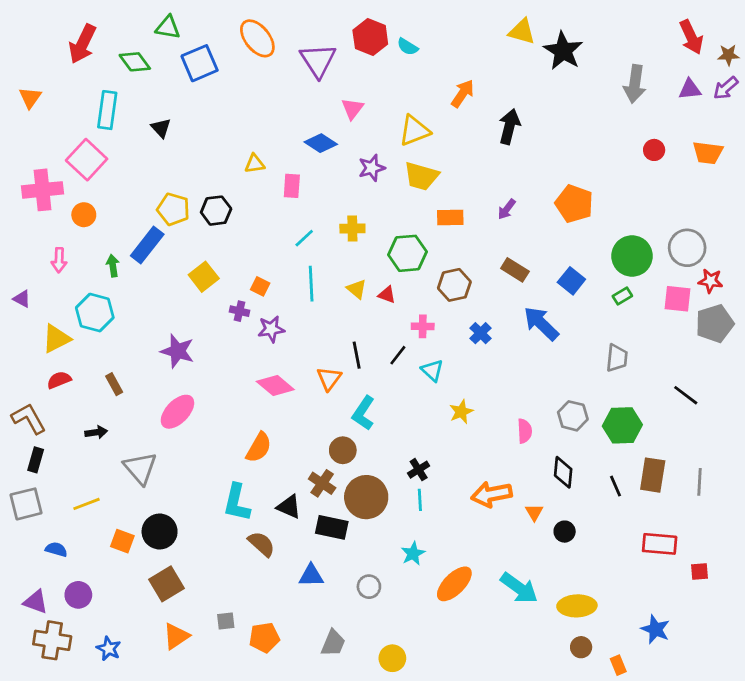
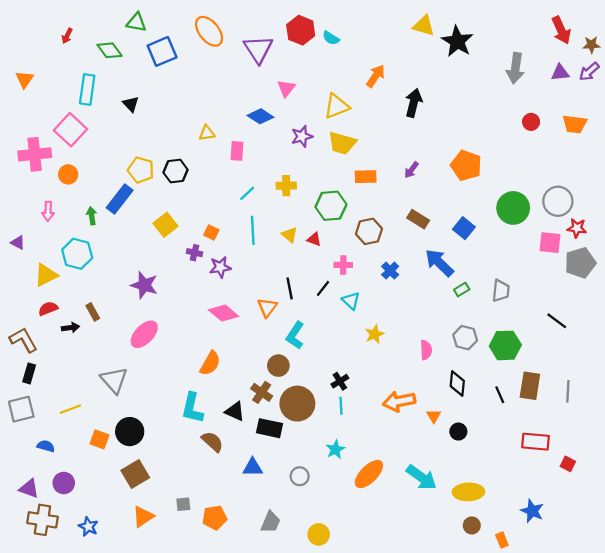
red arrow: (82, 44) -> (67, 36), size x0.5
green rectangle: (622, 296) -> (462, 290), moved
black arrow: (96, 432) -> (70, 328), moved
red square: (700, 571) -> (568, 464), turned 32

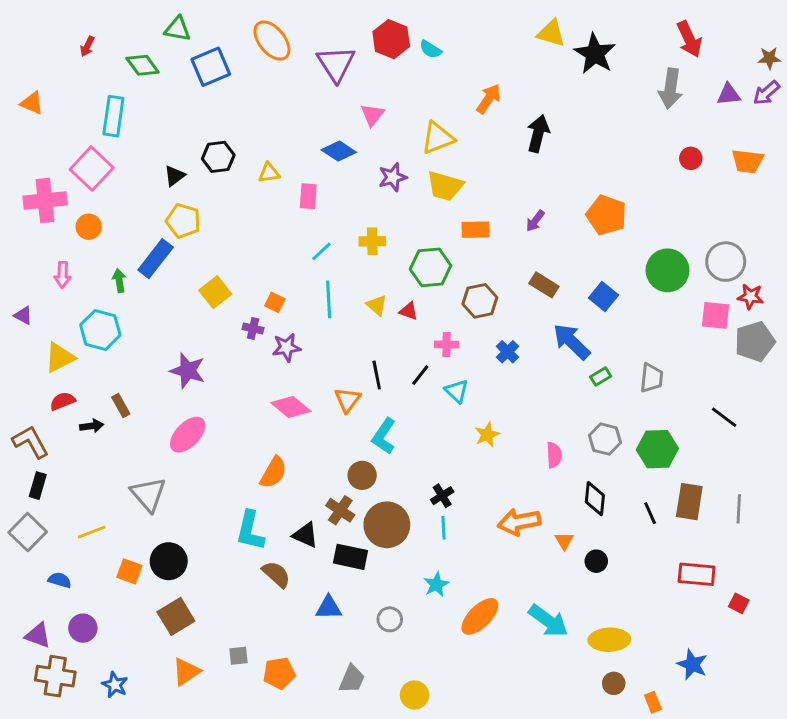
red arrow: (561, 30) -> (689, 39), moved
orange triangle: (25, 79) -> (32, 103), turned -42
black triangle: (131, 104) -> (175, 176), moved, turned 36
black hexagon: (176, 171) -> (218, 157), moved
gray square: (21, 409) -> (28, 532), turned -32

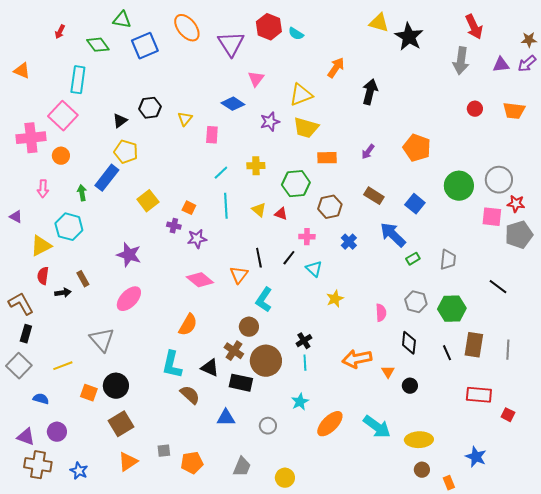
yellow triangle: (269, 173) -> (185, 119), turned -42
red semicircle: (63, 401) -> (43, 276), turned -60

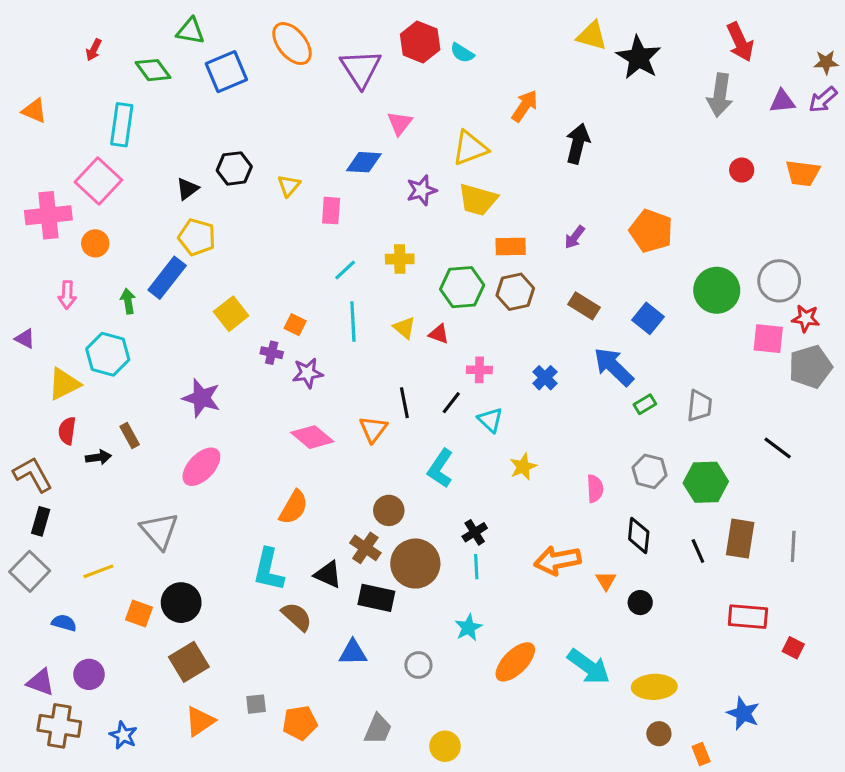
blue diamond: (233, 104) -> (364, 162), turned -30
brown hexagon: (330, 207) -> (515, 292), moved
cyan L-shape: (264, 300) -> (440, 468), moved

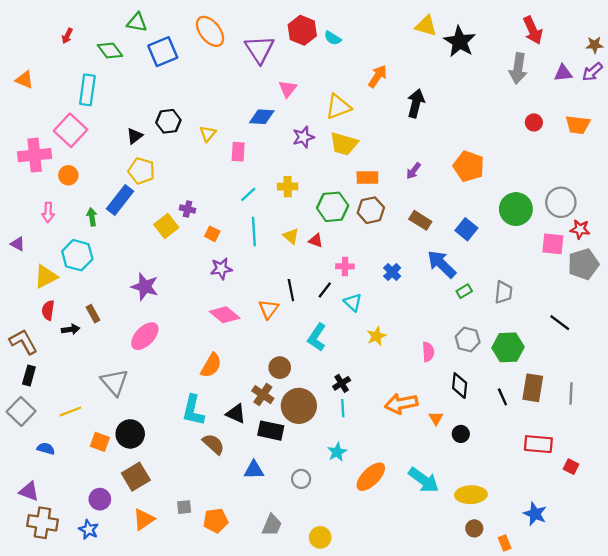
purple cross: (272, 353) -> (188, 209), moved
purple circle: (89, 674) -> (100, 499), moved

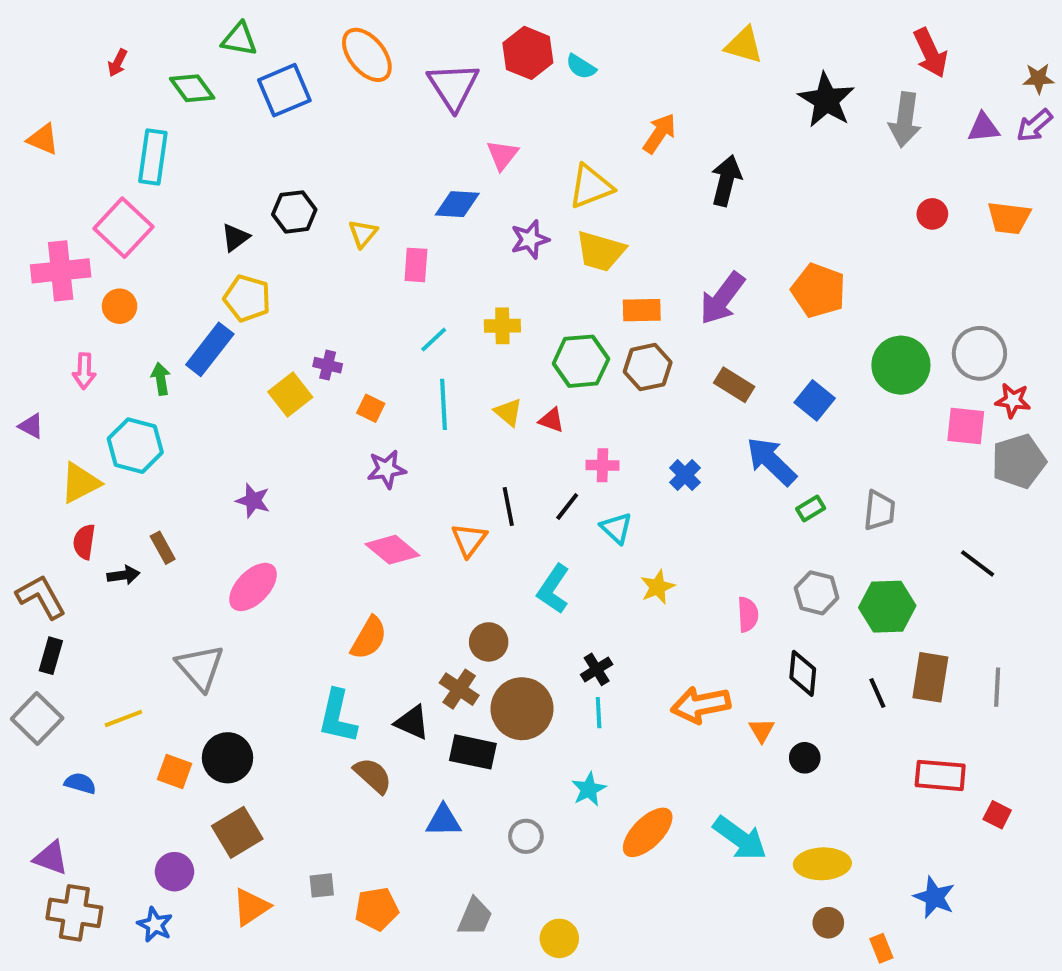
black star: (460, 41) -> (826, 100), moved
purple arrow: (414, 171) -> (722, 298), size x1.8
purple star: (145, 287) -> (253, 501), size x0.7

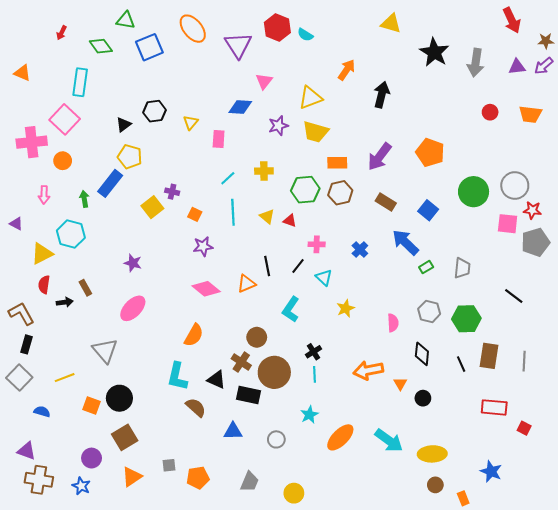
red arrow: (930, 53) -> (512, 20), moved
orange triangle: (469, 540) -> (246, 284), turned 30

